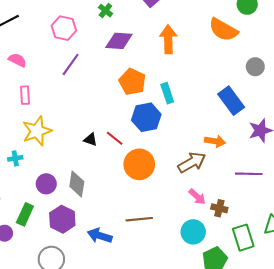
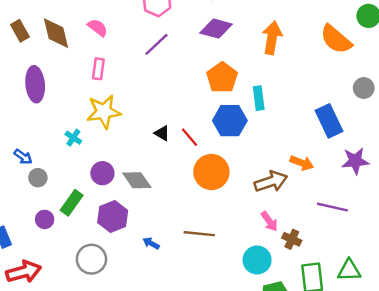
cyan cross: (15, 158) -> (73, 138), turned 32
gray diamond: (77, 184) -> (137, 180), turned -55
blue arrow: (100, 236) -> (151, 243), size x0.6

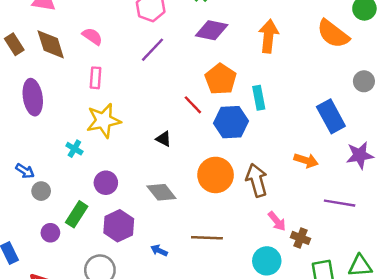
red line: (189, 137) -> (193, 105), moved
gray diamond: (137, 180) -> (161, 192), moved
brown arrow: (271, 182) -> (257, 180), moved, turned -84

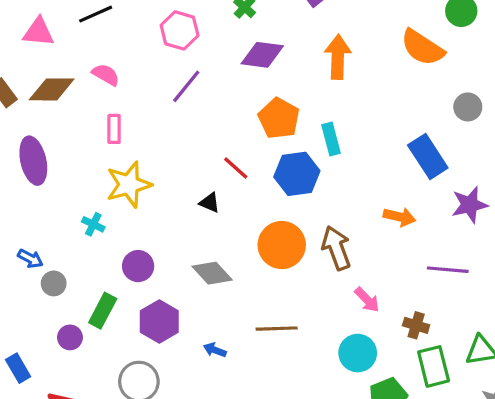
brown diamond: (51, 44) -> (52, 89), turned -68
red line: (193, 105) -> (236, 168), moved
brown cross: (301, 238) -> (416, 325), moved

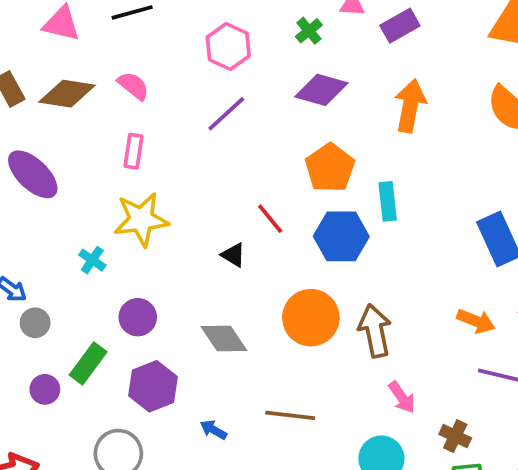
purple ellipse: (33, 161) -> (33, 174), turned -42
orange arrow: (399, 217) -> (476, 321), moved

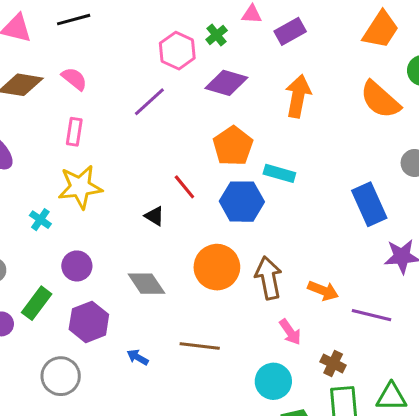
pink hexagon: (228, 47) -> (177, 51), moved
cyan rectangle: (388, 201) -> (279, 173), turned -68
orange arrow: (476, 321) -> (323, 291), moved

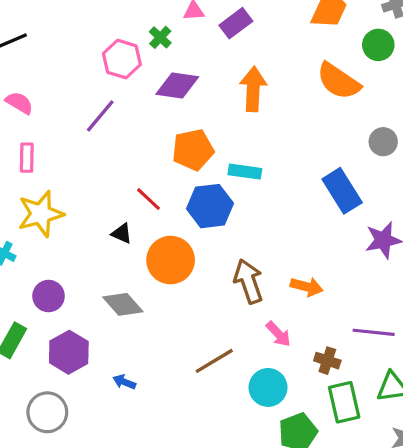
orange pentagon: (233, 146) -> (193, 150), turned 30
orange circle: (217, 267) -> (171, 260), moved
purple line: (372, 315) -> (374, 332), moved
brown line: (200, 346) -> (214, 361), moved, turned -30

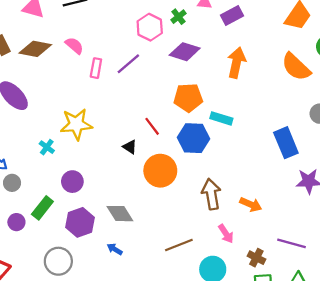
pink rectangle: (27, 158) -> (96, 68), moved
gray diamond: (123, 304) -> (120, 214), moved

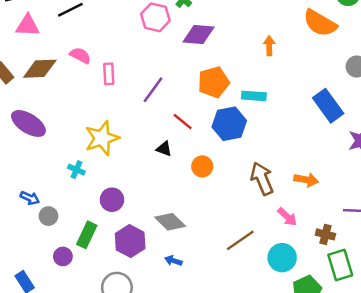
orange arrow: (236, 63) -> (269, 46), moved, size x0.6
purple line: (128, 64) -> (153, 90), moved
orange circle: (160, 171) -> (202, 166), size x0.6

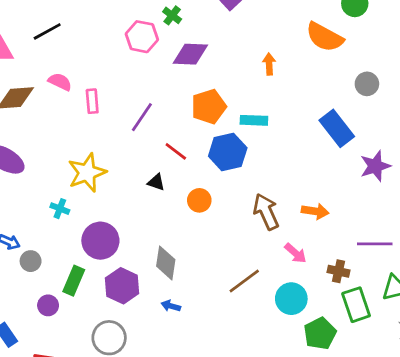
purple circle: (112, 200) -> (100, 241), size x1.4
gray diamond: (170, 222) -> (166, 263), turned 56

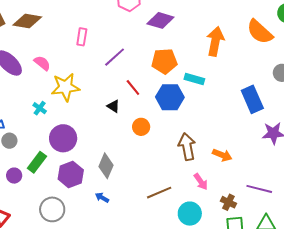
orange arrow: (269, 64) -> (215, 41), size x1.8
pink semicircle: (60, 82) -> (42, 63), moved

